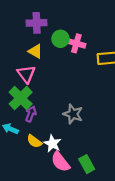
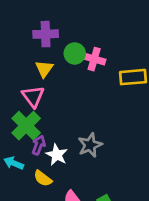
yellow triangle: (35, 51) -> (44, 69), turned 35
gray star: (73, 114) -> (90, 145), turned 30
white star: (52, 144) -> (57, 155), moved

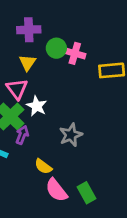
white star: (57, 155) -> (37, 106), moved
yellow semicircle: (43, 178) -> (43, 166), moved

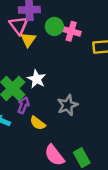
pink triangle: (17, 89) -> (19, 25), moved
yellow semicircle: (43, 166) -> (38, 123), moved

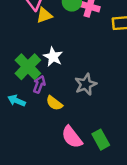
yellow triangle: (28, 40) -> (44, 15), turned 35

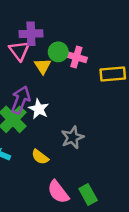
yellow triangle: (44, 15) -> (43, 66), moved, turned -42
purple arrow: (39, 84) -> (21, 100), moved, size x1.5

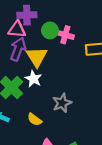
pink triangle: (19, 51) -> (17, 29), turned -48
yellow triangle: (43, 66) -> (37, 57), moved, size x1.5
purple arrow: (21, 100) -> (18, 49), moved

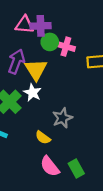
purple cross: (27, 15) -> (41, 26), moved
pink triangle: (17, 29) -> (24, 25), moved
yellow semicircle: (35, 119) -> (43, 137), moved

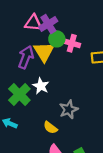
purple cross: (41, 26) -> (48, 24), turned -30
yellow triangle: (36, 70) -> (44, 52), moved

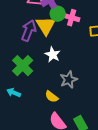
white star: (41, 86) -> (53, 55), moved

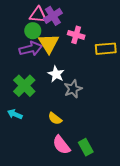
green circle: (58, 14) -> (33, 31), moved
purple arrow: (29, 31) -> (31, 49), turned 55
gray star: (69, 80) -> (73, 89), moved

